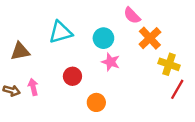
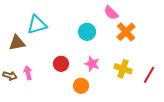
cyan triangle: (61, 32) -> (37, 25), moved
pink star: (111, 62) -> (92, 64), moved
yellow cross: (169, 64) -> (123, 69), moved

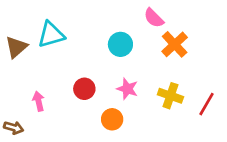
brown triangle: (17, 43) -> (16, 47), moved, turned -30
brown arrow: (10, 76) -> (14, 128), moved

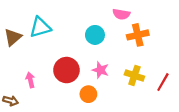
pink semicircle: (154, 18) -> (121, 14), turned -35
orange cross: (175, 44) -> (138, 35), turned 30
red circle: (84, 89) -> (66, 70), size x1.5

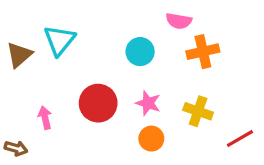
cyan triangle: (40, 27) -> (59, 40), turned -35
red line: (163, 82) -> (240, 139), moved, turned 30
orange circle: (88, 94) -> (151, 139), moved

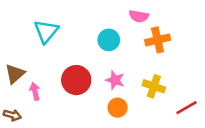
brown triangle: (19, 55) -> (15, 74), moved

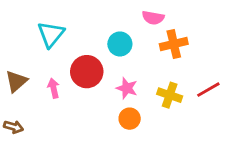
red circle: (76, 80) -> (87, 72), moved
pink arrow: (35, 91) -> (54, 88), moved
red line: (186, 108) -> (208, 90), moved

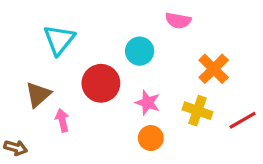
orange cross: (174, 44) -> (214, 69), moved, turned -32
brown triangle: (16, 81) -> (38, 95), moved
pink arrow: (54, 88) -> (62, 120), moved
red line: (208, 90) -> (243, 120), moved

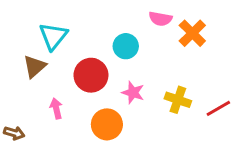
orange cross: (214, 69) -> (192, 33), moved
brown triangle: (38, 95) -> (35, 66), moved
orange circle: (151, 138) -> (107, 124), moved, size x1.4

